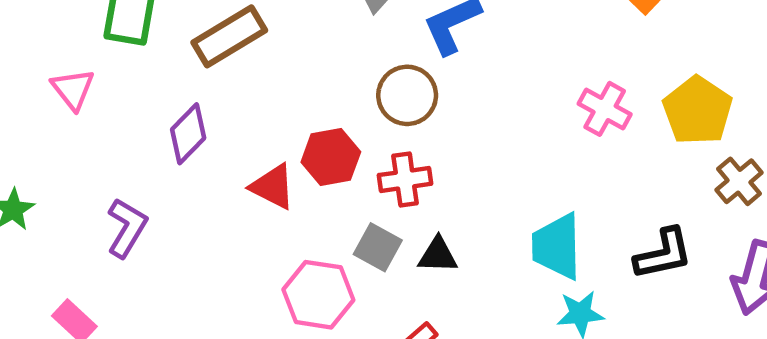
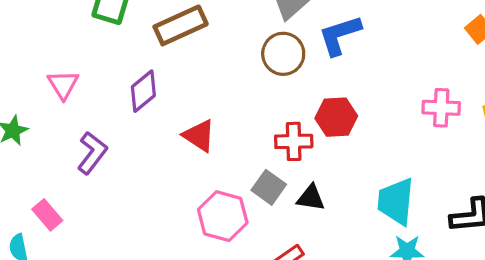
pink triangle: (73, 89) -> (63, 85), moved
brown circle: (407, 95) -> (283, 54), moved
pink cross: (605, 109) -> (441, 108), turned -33
red hexagon: (331, 157) -> (336, 117), moved

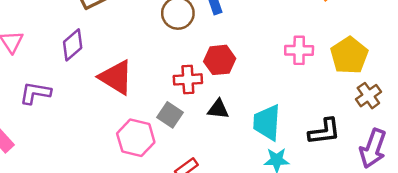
red triangle: (199, 136) -> (116, 77), size x1.4
purple L-shape: (92, 153) -> (35, 93), turned -116
black triangle: (311, 198) -> (218, 109), moved

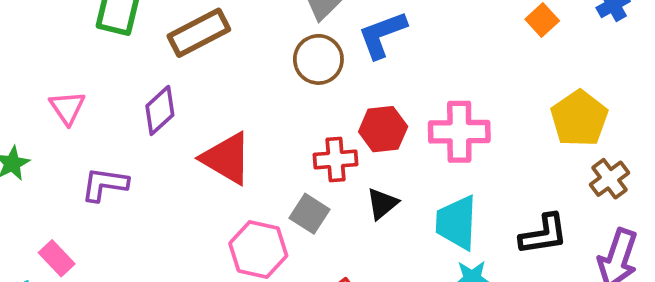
pink cross: (299, 50) -> (459, 132), moved, size x1.4
black triangle: (218, 109) -> (382, 204), turned -45

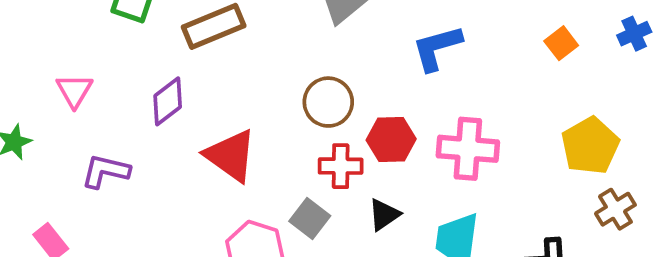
blue L-shape: (382, 35) -> (437, 48), moved
brown circle: (318, 59) -> (328, 102), moved

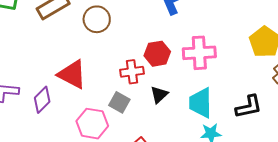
purple diamond: (168, 101) -> (42, 100), moved
brown circle: (328, 102) -> (97, 19), moved

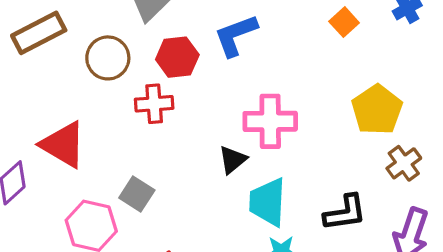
red hexagon: (157, 54) -> (177, 57), moved
red cross: (132, 72) -> (154, 104), moved
black triangle: (159, 95) -> (233, 160), moved

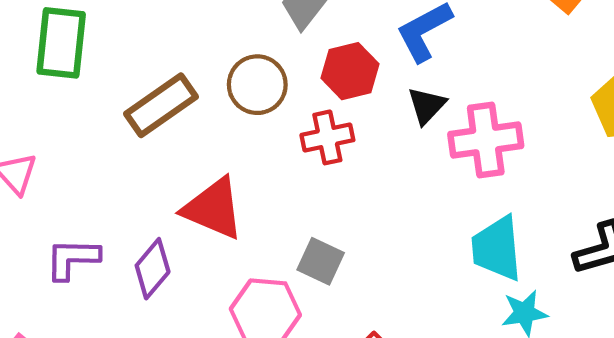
brown rectangle: (39, 33) -> (161, 105), moved
black triangle: (233, 160) -> (427, 106), moved

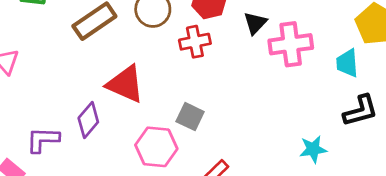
cyan trapezoid: (497, 248) -> (347, 63), moved, size x0.7
purple L-shape: (72, 259) -> (43, 140), moved

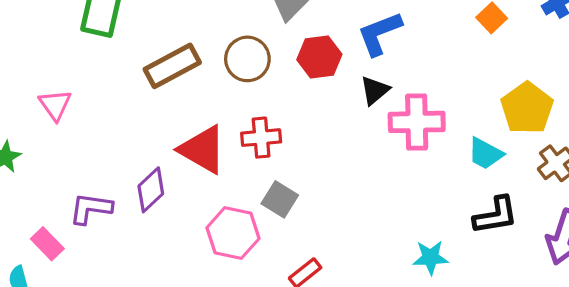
red cross: (195, 42) -> (261, 138), moved
cyan trapezoid: (347, 63) -> (485, 154), turned -64

